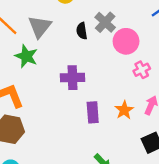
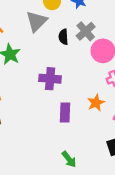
gray triangle: (40, 27) -> (37, 21), moved
orange star: (124, 110) -> (96, 103), moved

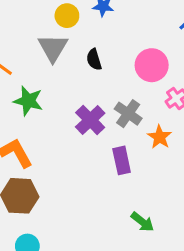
gray cross: (86, 31) -> (128, 114), moved
purple cross: (50, 79) -> (90, 120), turned -35

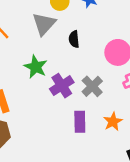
green star: (28, 101) -> (36, 67), moved
orange star: (160, 137) -> (113, 122), moved

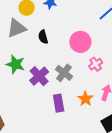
gray triangle: (44, 24) -> (17, 28), turned 35

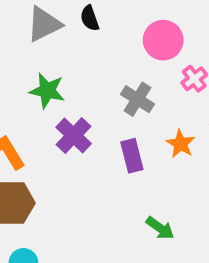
black semicircle: (43, 37) -> (90, 18), moved
purple cross: (39, 76) -> (74, 135), moved

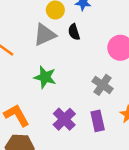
purple cross: (74, 135) -> (64, 119), moved

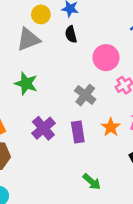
black semicircle: (74, 32) -> (71, 34), moved

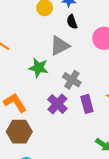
gray triangle: (28, 39) -> (60, 46), moved
gray cross: (85, 95) -> (72, 80), moved

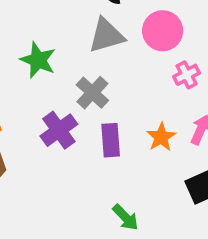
gray triangle: (60, 46) -> (106, 35), moved

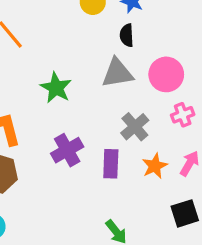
gray cross: (92, 93) -> (135, 127), moved

